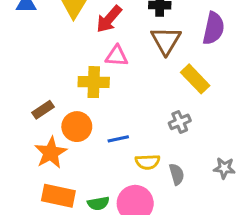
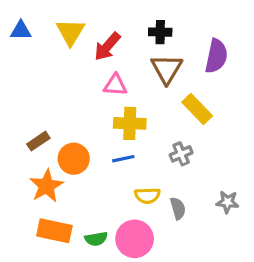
yellow cross: (94, 82) -> (130, 123), moved
blue line: (118, 139) -> (123, 159), moved

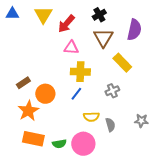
black cross: (160, 32) -> (99, 15), turned -32
blue line: (123, 159) -> (76, 94), turned -40

